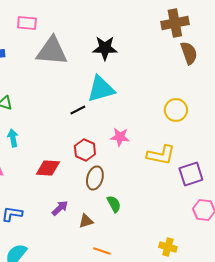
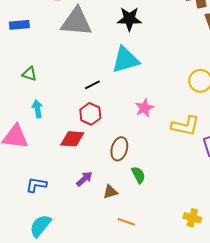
black line: (78, 110) -> (92, 85), moved
pink star: (120, 137) -> (144, 108), turned -30
red hexagon: (85, 150) -> (90, 114), moved

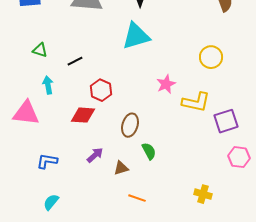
black line: (92, 85) -> (75, 61), moved
pink star: (144, 108) -> (166, 84), moved
cyan semicircle: (40, 226) -> (51, 202), size x0.7

